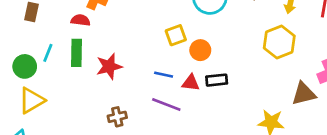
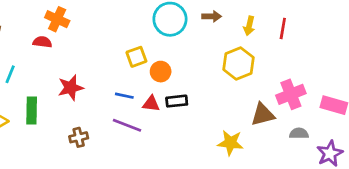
green rectangle: (76, 53) -> (32, 110), moved

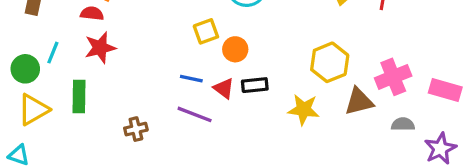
yellow hexagon: (238, 63) -> (330, 62), moved
red star: (71, 88) -> (100, 48), moved
red triangle: (151, 104) -> (224, 88), turned 30
yellow star: (230, 143) -> (304, 110), moved

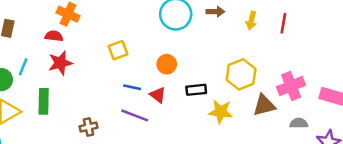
yellow square: (206, 31) -> (118, 50), moved
black rectangle: (255, 85) -> (196, 90), moved

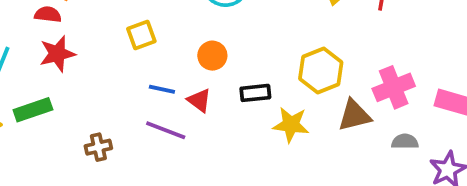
green rectangle: (44, 101) -> (33, 110), turned 70

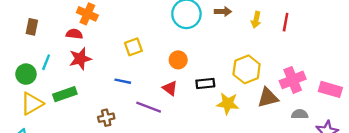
blue line: (162, 89) -> (123, 81), moved

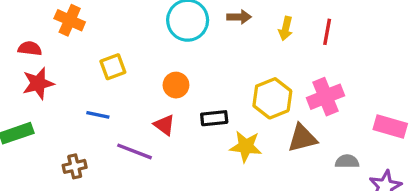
orange cross: (87, 14) -> (70, 20), moved
pink cross: (293, 80) -> (325, 97), moved

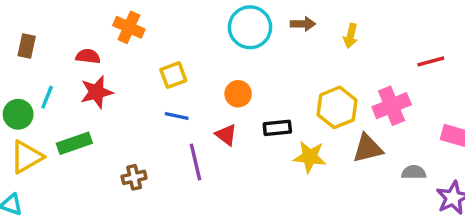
red line: (327, 32) -> (431, 61), moved, turned 65
blue line: (98, 115) -> (177, 116), moved
purple line: (134, 151) -> (195, 162), turned 56

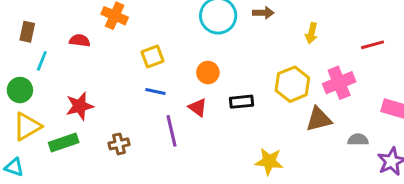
yellow arrow: (351, 36) -> (311, 33), moved
red star: (97, 92) -> (80, 106), moved
cyan line: (47, 97) -> (42, 61), moved
green rectangle: (74, 143) -> (64, 142), moved
yellow star: (310, 157) -> (269, 161), moved

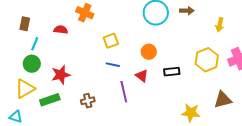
green circle: (20, 90) -> (32, 64), moved
brown triangle: (319, 119) -> (223, 100), moved

